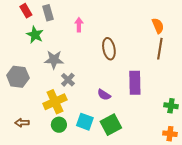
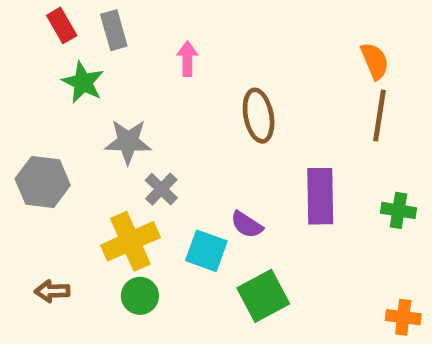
green cross: (171, 106) -> (398, 210), moved
cyan square: (85, 122) -> (206, 251), moved

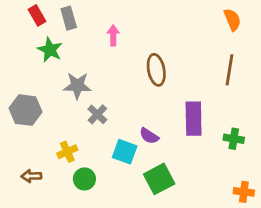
orange semicircle: (375, 61) -> (232, 20), moved
green cross: (398, 210) -> (234, 139), moved
yellow cross: (130, 241) -> (67, 152), moved, size x0.6

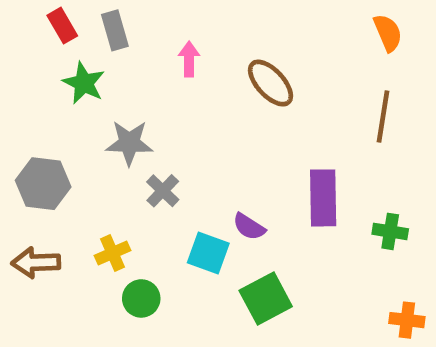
brown ellipse: (156, 70) -> (270, 83), moved, turned -32
brown arrow: (31, 176) -> (36, 263), moved, size x1.4

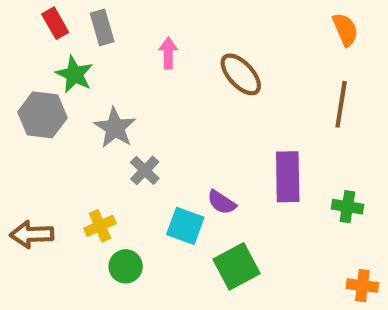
gray star: (129, 143) -> (115, 128), turned 30
gray hexagon: (43, 184) -> (42, 115), moved

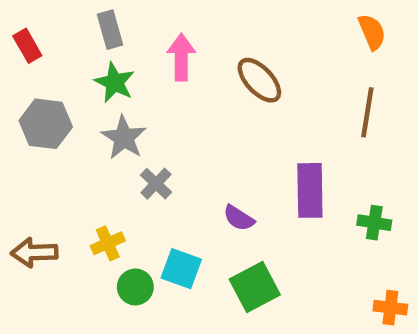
red rectangle: (55, 23) -> (27, 46), moved
pink arrow: (168, 53) -> (181, 57), size x1.4
green star: (74, 74) -> (115, 82), moved
cyan square: (185, 226) -> (181, 269), moved

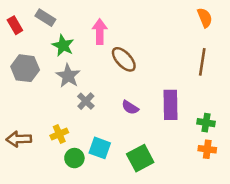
gray rectangle: (110, 30) -> (45, 18), moved, turned -42
brown ellipse: (259, 80) -> (124, 59), moved
purple semicircle: (239, 218) -> (130, 107), moved
orange cross: (390, 308) -> (207, 149), moved

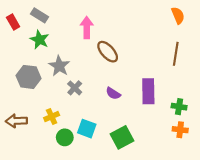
green star: (63, 45) -> (39, 40), moved
gray hexagon: (25, 68) -> (28, 77), moved

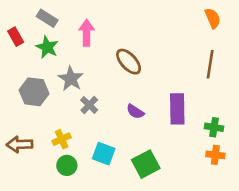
red rectangle: (13, 22) -> (16, 37), moved
pink arrow: (87, 27) -> (87, 33), moved
green circle: (65, 137) -> (67, 165), moved

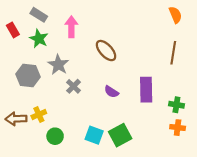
yellow cross: (62, 139) -> (39, 114), moved
cyan square: (104, 154) -> (94, 135), moved

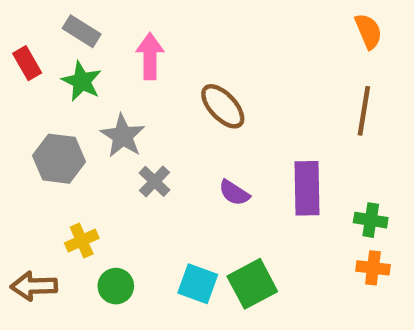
brown arrow: (16, 119) -> (34, 286), moved

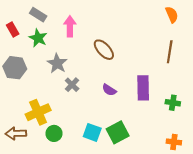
gray hexagon: (59, 159) -> (15, 68), moved
yellow cross: (82, 241) -> (38, 112), size x1.6
orange cross: (373, 268) -> (174, 142), moved

